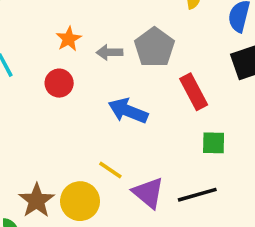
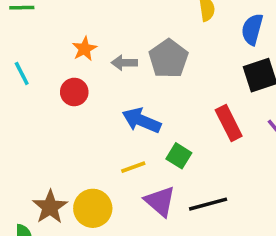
red rectangle: (194, 92) -> (229, 123), moved
green square: (214, 143) -> (179, 156), moved, turned 30
yellow line: (110, 170) -> (133, 167), moved, turned -55

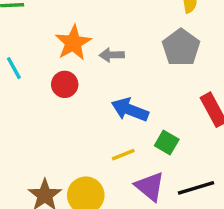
orange star: (84, 49) -> (73, 43), size x1.5
gray pentagon: (168, 59) -> (181, 48), moved

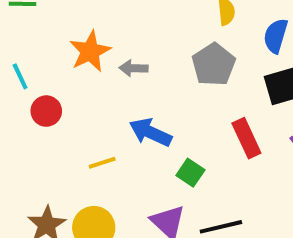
red circle: (65, 84) -> (46, 111), moved
yellow line: (123, 155) -> (102, 163), moved

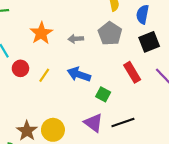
gray arrow: (133, 68) -> (76, 39), moved
yellow line: (102, 163) -> (44, 75), moved, turned -32

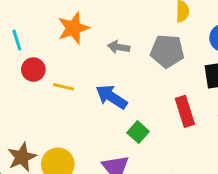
gray pentagon: (110, 34) -> (167, 51), turned 30
yellow line: (44, 75) -> (64, 87), turned 56

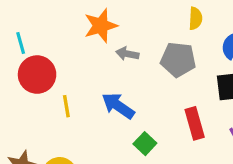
orange star: (73, 28) -> (101, 26), moved
red circle: (33, 70) -> (37, 75), size x1.5
yellow line: (64, 87) -> (66, 106), moved, turned 65

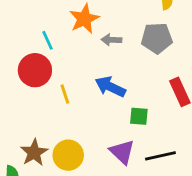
cyan line: (21, 43) -> (48, 40), moved
green square: (145, 144) -> (139, 116), turned -30

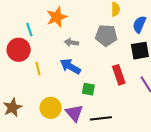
gray arrow: (111, 40) -> (71, 42), moved
yellow circle: (68, 155) -> (51, 108), moved

